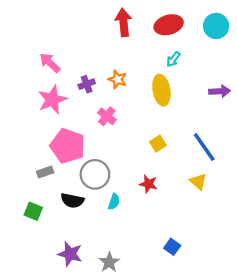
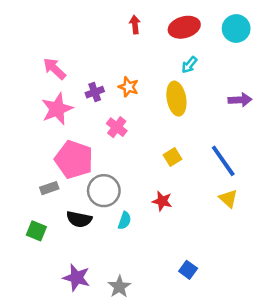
red arrow: (123, 22) -> (135, 25), size x0.6
yellow triangle: (198, 182) -> (228, 198), moved

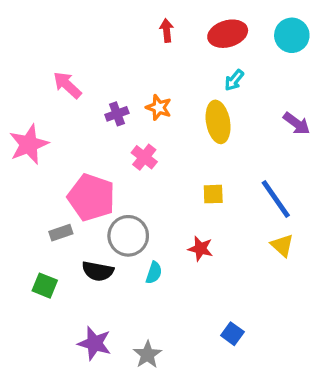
purple arrow: (240, 100) -> (297, 124), turned 40
pink star: (57, 109) -> (29, 144), moved
yellow square: (173, 157) -> (213, 194), turned 30

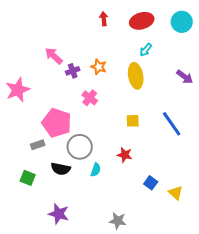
pink arrow: (67, 85) -> (54, 56), moved
yellow triangle: (282, 245) -> (176, 193), moved
blue square: (232, 334) -> (151, 183), moved
gray star: (147, 355) -> (118, 221), moved, turned -30

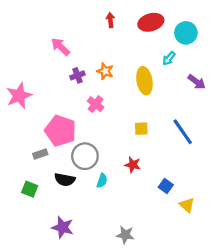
cyan circle: (182, 22) -> (186, 33), moved
cyan arrow: (146, 50) -> (169, 58), moved
pink arrow: (54, 56) -> (60, 47), moved
blue square: (151, 183) -> (166, 186), moved

